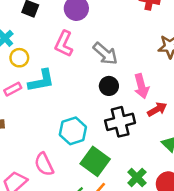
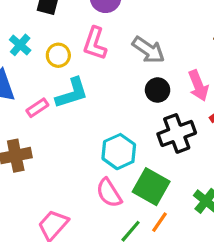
yellow circle: (19, 58) -> (58, 55), moved
pink semicircle: (44, 164) -> (109, 193), moved

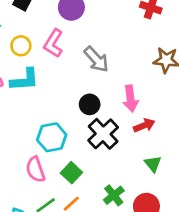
black circle: (158, 90) -> (90, 104), moved
black cross: (177, 133) -> (103, 134), turned -36
green square: (151, 187) -> (71, 173), size x0.7

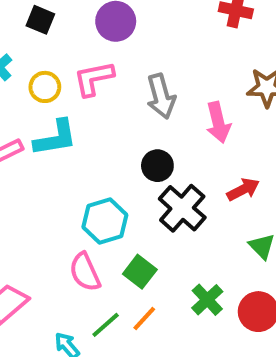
pink L-shape: (53, 43) -> (94, 78), turned 52
gray arrow: (96, 59) -> (161, 96), turned 32
pink arrow: (130, 99) -> (218, 122), moved

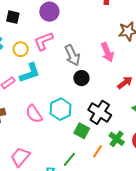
gray arrow: (161, 96) -> (72, 55), moved
black cross: (182, 208) -> (100, 112), moved
pink semicircle: (85, 272) -> (34, 114), moved
orange line: (144, 318) -> (97, 151), moved

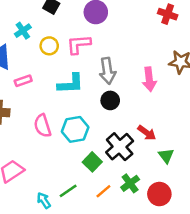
cyan L-shape: (30, 73) -> (71, 84), moved
red arrow: (125, 83) -> (147, 133), moved, turned 56

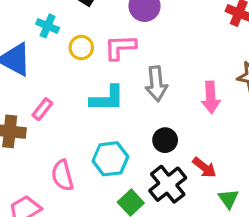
cyan cross: (23, 31) -> (48, 26), turned -35
pink rectangle: (23, 81) -> (42, 109), moved, turned -35
black circle: (110, 100) -> (165, 140), moved
pink semicircle: (43, 126) -> (62, 175), moved

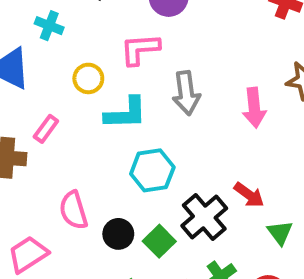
yellow circle: (81, 47) -> (88, 78), moved
black circle: (165, 140) -> (118, 234), moved
cyan hexagon: (110, 159) -> (152, 170), moved

